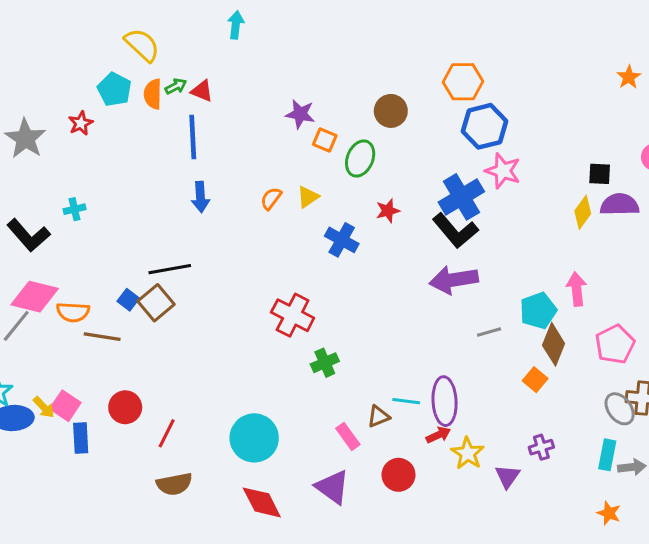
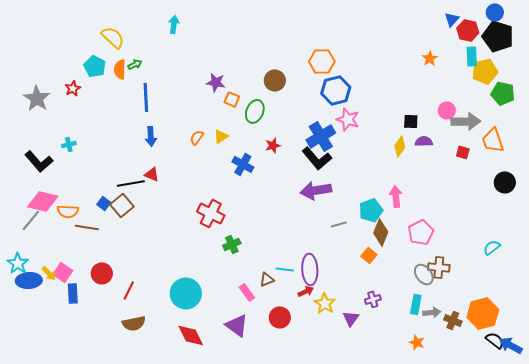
red triangle: (202, 91) -> (152, 174), moved
purple semicircle: (620, 205) -> (424, 141), size x0.7

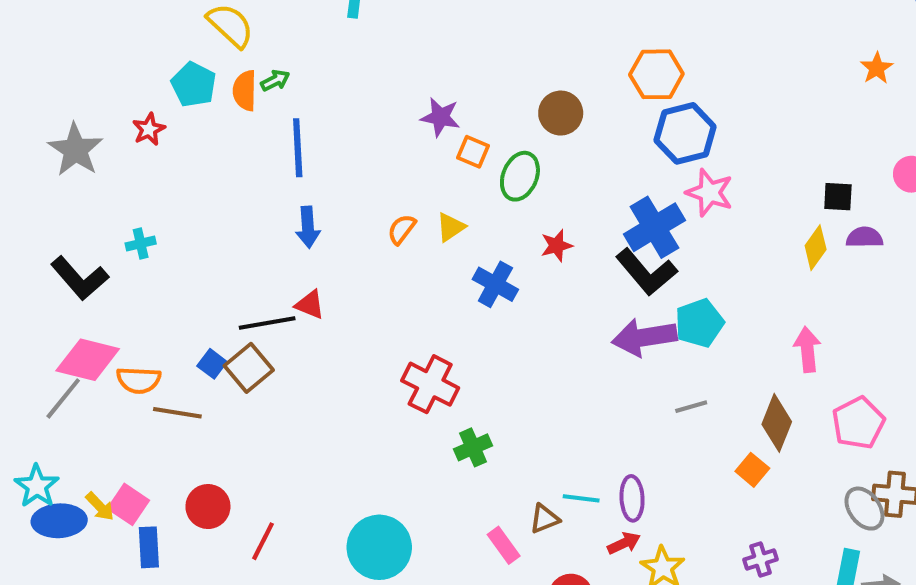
cyan pentagon: (371, 210) -> (699, 323), moved
purple ellipse: (310, 269) -> (632, 498), size x0.7

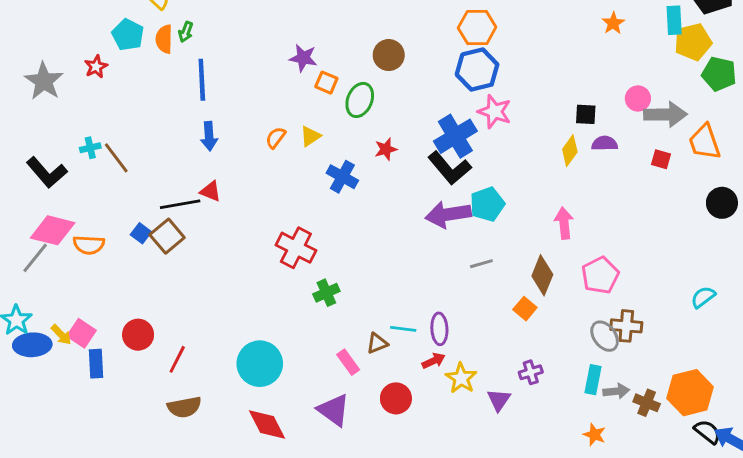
orange hexagon: (656, 74) -> (477, 28), moved
green arrow: (275, 80) -> (186, 32), turned 138
brown line: (177, 413) -> (116, 158), moved, turned 44

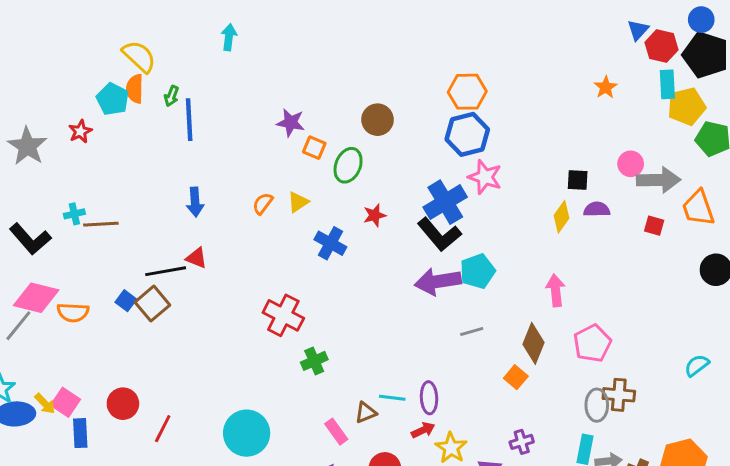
orange semicircle: (164, 39) -> (135, 89), moved
blue line: (202, 80) -> (189, 120), moved
brown line: (116, 158) -> (101, 224), turned -56
gray ellipse: (605, 336) -> (597, 405), turned 36

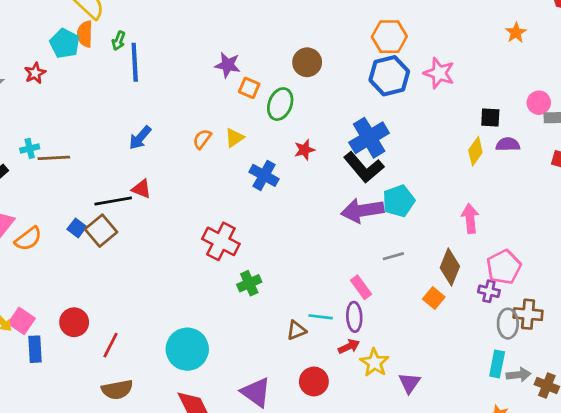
pink star: (485, 177) -> (439, 73), moved
blue arrow: (195, 202) -> (140, 138), turned 45
orange semicircle: (73, 312) -> (28, 239), turned -40
pink rectangle: (336, 432) -> (361, 287), moved
purple cross: (522, 442) -> (489, 291), moved, turned 30

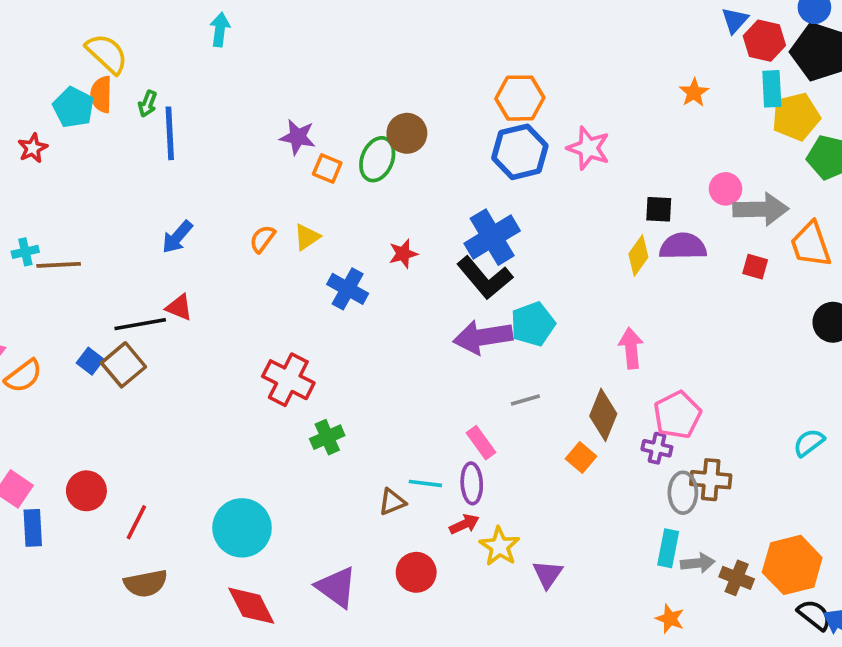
green ellipse: (280, 104) -> (377, 159), moved
purple semicircle: (508, 144) -> (683, 246), size x1.4

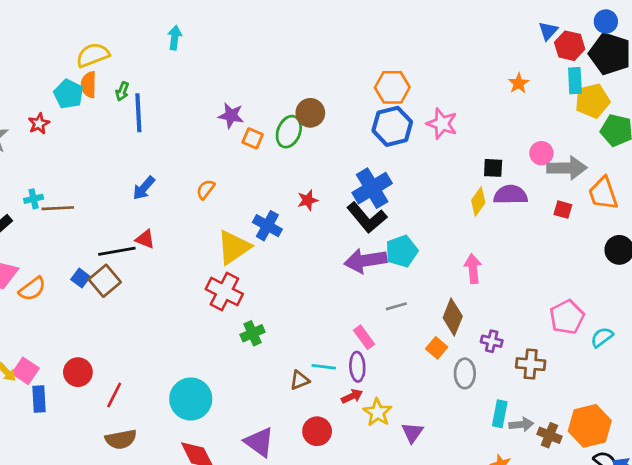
yellow semicircle: (107, 54) -> (93, 55), turned -64
yellow triangle: (307, 237) -> (234, 247), moved, size x1.8
pink pentagon: (677, 415) -> (567, 317), moved
gray ellipse: (683, 493) -> (465, 373), moved

